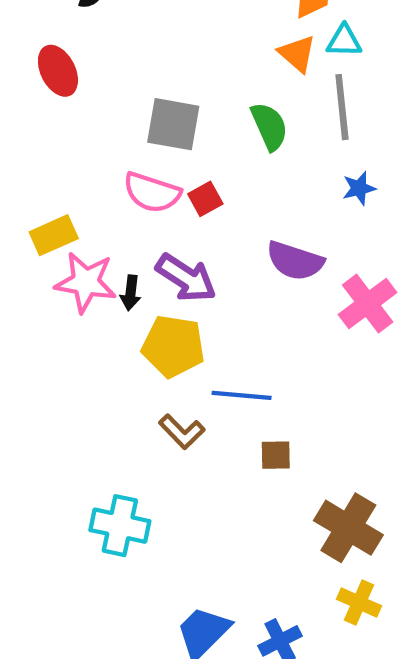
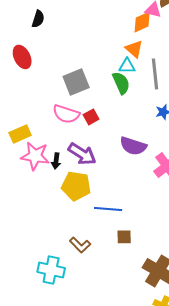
cyan triangle: (344, 41) -> (127, 66), moved
gray square: (173, 124) -> (76, 82), turned -32
brown L-shape: (182, 432) -> (80, 245), moved

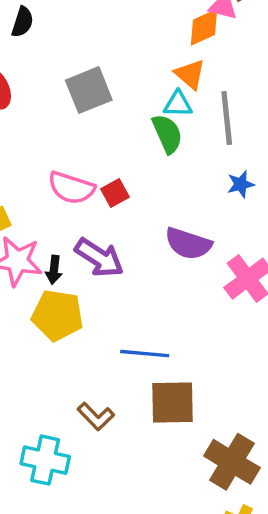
gray square: (76, 82) -> (89, 90), moved
yellow pentagon: (76, 186) -> (57, 315), moved
brown square: (124, 237) -> (173, 402), size x1.8

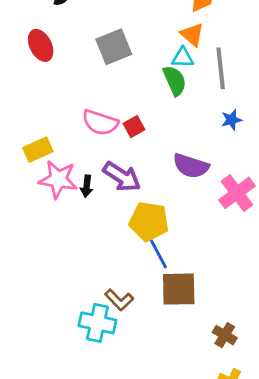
yellow pentagon: (57, 315) -> (149, 221), moved
blue line: (145, 354) -> (157, 251), turned 57
cyan cross: (45, 460) -> (97, 323), moved
brown cross: (232, 462) -> (225, 335), size x0.6

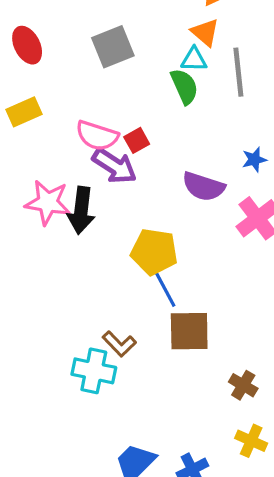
blue star: (231, 120) -> (254, 160), moved
yellow rectangle: (38, 150) -> (24, 112), moved
purple arrow: (122, 177) -> (114, 166), moved
black arrow: (87, 186) -> (81, 210), size x1.8

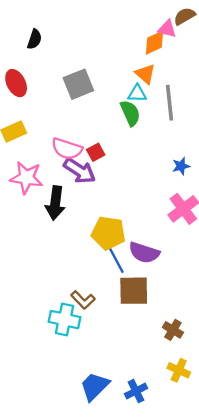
purple semicircle: (203, 187) -> (144, 253), moved
pink star: (48, 202) -> (26, 178), moved

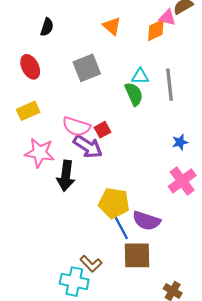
orange triangle: (145, 74) -> (112, 26), moved

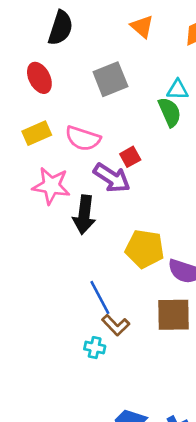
black semicircle: (47, 27) -> (60, 28), size x1.5
pink semicircle: (76, 127) -> (83, 138), moved
blue line: (120, 226) -> (100, 298), moved
cyan cross: (74, 282) -> (95, 348), size x0.6

